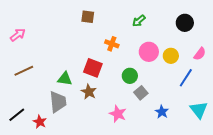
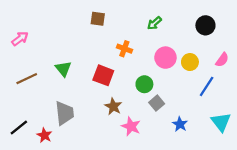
green triangle: (65, 79) -> (63, 69), moved, turned 42
brown star: (89, 92) -> (113, 106), moved

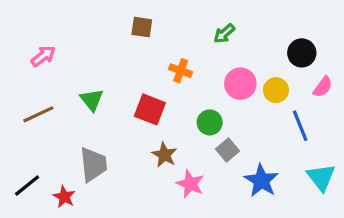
black circle: (205, 25) -> (302, 53), moved
pink arrow: (20, 39) -> (43, 56), moved
blue line: (207, 86) -> (300, 126), turned -55
blue star: (180, 124) -> (261, 181), size x1.5

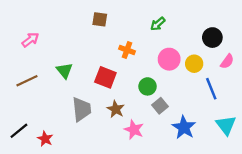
gray trapezoid: (93, 164) -> (82, 109), moved

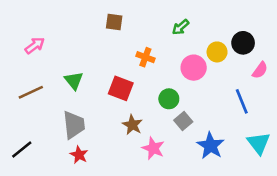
yellow circle: (194, 64) -> (217, 52), moved
gray trapezoid: (82, 109) -> (74, 125), moved
red star: (45, 139) -> (79, 155), moved

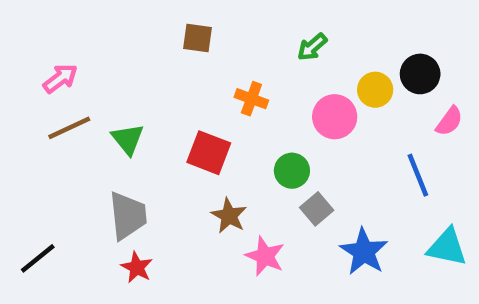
brown line: (31, 92) -> (69, 128), moved
cyan triangle: (259, 143) -> (447, 247), turned -40

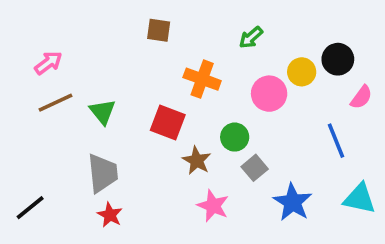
orange cross: (251, 99) -> (202, 79), size x1.4
brown star: (229, 216) -> (197, 161), moved

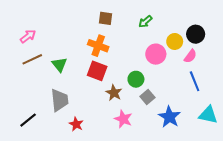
brown square: (159, 30) -> (106, 18), moved
orange cross: (202, 79) -> (98, 46), moved
pink semicircle: (361, 97) -> (190, 56), moved
black line: (30, 208) -> (28, 120), moved
red star: (110, 215) -> (76, 124), moved

